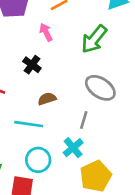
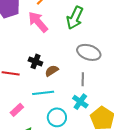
pink arrow: (46, 32) -> (38, 22), size x1.6
black cross: (32, 65) -> (35, 61), moved

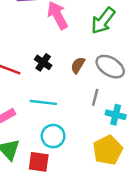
brown semicircle: (52, 71) -> (78, 65), moved, turned -40
cyan cross: (80, 102) -> (116, 115), moved, turned -35

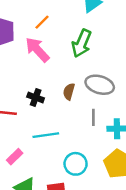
cyan circle: (53, 136) -> (76, 164), moved

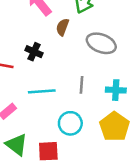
brown semicircle: (69, 92) -> (62, 27), moved
gray line: (93, 117) -> (81, 85), moved

